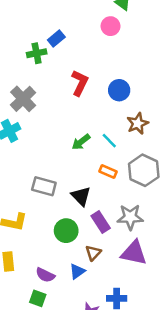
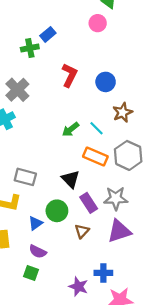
orange rectangle: (108, 172) -> (95, 157), size x1.5
gray rectangle: (44, 186) -> (25, 177), moved
purple triangle: (134, 253) -> (119, 231), turned -30
blue triangle: (77, 271) -> (35, 223), moved

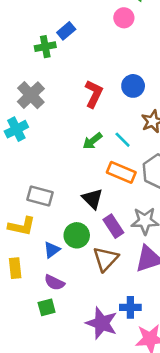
red L-shape: (69, 75) -> (94, 94), moved
brown triangle: (82, 231) -> (106, 259), size x1.5
green square: (31, 273) -> (47, 307), turned -35
purple star: (78, 287) -> (102, 323), size x1.4

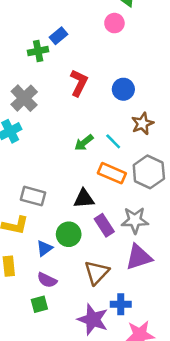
red L-shape: (94, 94) -> (79, 83), moved
black triangle: (92, 199) -> (84, 199), turned -50
brown triangle: (106, 259) -> (97, 272), moved

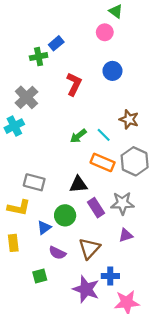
blue circle: (123, 89) -> (112, 71), moved
brown star: (142, 124) -> (129, 119), turned -30
purple triangle: (139, 257) -> (126, 235), size x0.6
purple semicircle: (47, 280) -> (57, 253), moved

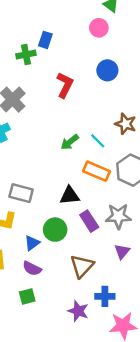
blue rectangle: (56, 43) -> (45, 40), turned -32
purple triangle: (126, 235) -> (122, 251), turned -32
purple semicircle: (57, 253) -> (32, 268), moved
purple star: (86, 289) -> (78, 311), size x0.7

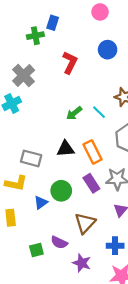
orange rectangle: (96, 171) -> (92, 152), moved, turned 40
black triangle: (70, 196) -> (66, 149), moved
purple semicircle: (32, 268) -> (59, 242), moved
blue cross: (105, 296) -> (115, 246), moved

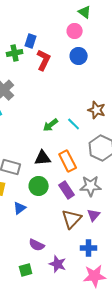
blue circle: (108, 50) -> (79, 56), moved
red L-shape: (70, 63) -> (44, 60), moved
green circle: (61, 191) -> (39, 186), moved
brown triangle: (85, 223) -> (72, 219), moved
green square: (36, 250) -> (26, 270), moved

